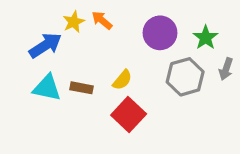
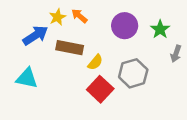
gray hexagon: (185, 77) -> (133, 73), moved
cyan triangle: (47, 88) -> (27, 78), moved
brown rectangle: (81, 88) -> (70, 48), moved, size x1.5

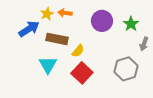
orange arrow: (79, 16) -> (65, 13), turned -32
gray hexagon: (133, 73) -> (126, 69), moved
cyan triangle: (27, 78) -> (48, 65), moved, turned 48

